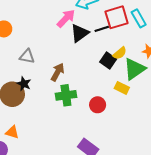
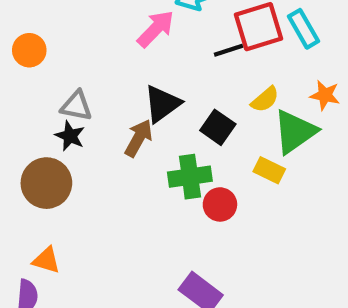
black triangle: (80, 33) -> (162, 104), moved
black square: (108, 61) -> (218, 127), moved
black star: (24, 84) -> (70, 136), moved
green cross: (66, 95) -> (190, 177), moved

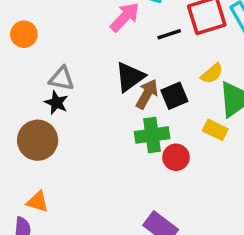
black line: (229, 50) -> (169, 34), moved
black square: (218, 127) -> (174, 96), turned 32
brown arrow: (139, 138) -> (147, 94), moved

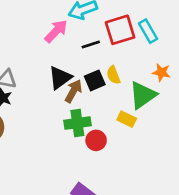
yellow semicircle: (212, 74) -> (113, 75), moved, turned 108
black square: (174, 96) -> (95, 80), moved

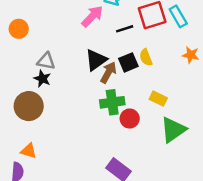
green triangle: (143, 95) -> (173, 130), moved

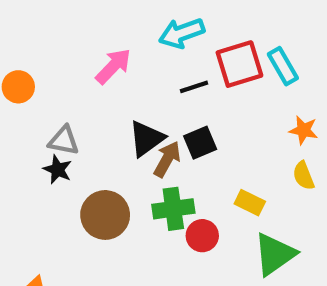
pink arrow: (92, 16) -> (113, 66), moved
yellow semicircle: (146, 57) -> (304, 176), moved
brown circle: (29, 106) -> (105, 215), moved

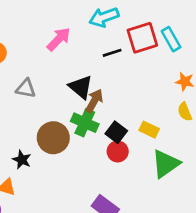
black triangle: (146, 138) -> (81, 87), turned -44
black square: (200, 143) -> (116, 132), moved, turned -30
black star: (58, 170) -> (22, 160), moved
green cross: (173, 209) -> (85, 123), moved, turned 32

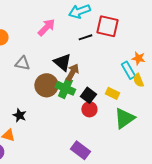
red square: (142, 38) -> (107, 26), turned 30
cyan rectangle: (171, 39) -> (128, 70), moved
brown circle: (53, 138) -> (46, 85), moved

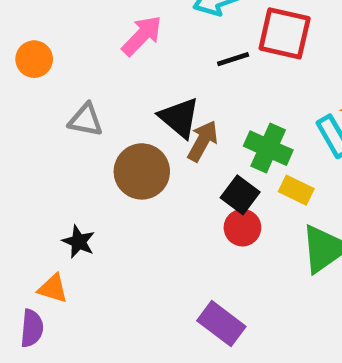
green cross: (65, 88) -> (268, 148), moved

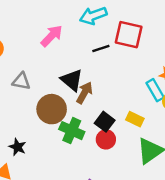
green cross: (268, 148) -> (72, 131), moved

